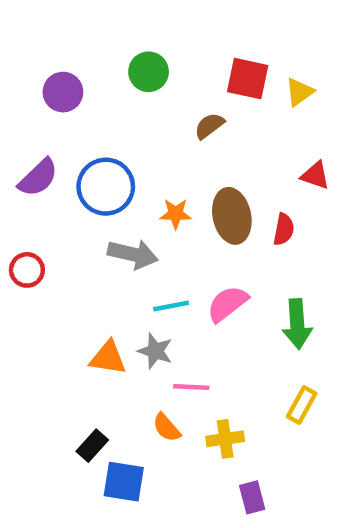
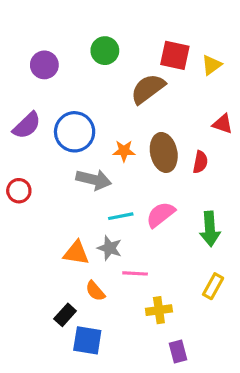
brown semicircle: (209, 126) -> (148, 89), size x1.6
orange semicircle: (167, 428) -> (95, 291), moved

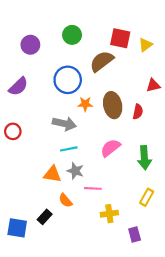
red triangle: (223, 124) -> (153, 85), turned -32
blue circle: (75, 132) -> (68, 80), moved
cyan line: (121, 216) -> (69, 149), moved
blue square: (87, 340) -> (17, 228), moved
purple rectangle: (178, 352) -> (135, 234), moved

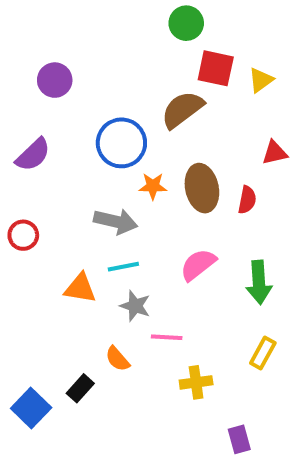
green circle: (72, 35) -> (186, 23), moved
orange triangle: (52, 174) -> (80, 288), moved
blue square: (17, 228) -> (31, 408), turned 35
purple rectangle: (135, 234) -> (239, 439), moved

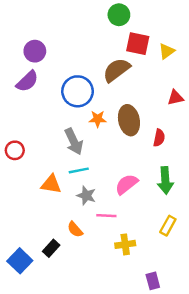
purple semicircle: (33, 155) -> (27, 81), moved
red semicircle: (247, 200) -> (159, 138), moved
gray arrow: (116, 221) -> (74, 142), turned 52
pink semicircle: (198, 265) -> (126, 184), moved

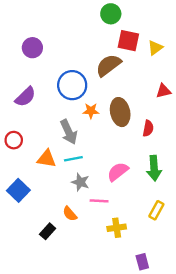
purple semicircle: (27, 81) -> (25, 97), moved
orange triangle: (51, 184) -> (46, 159), moved
blue square: (20, 261) -> (18, 190), moved

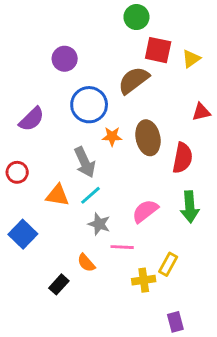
purple circle: (32, 48) -> (65, 59), moved
red semicircle: (148, 128) -> (182, 158), size x1.5
cyan line: (73, 159) -> (90, 195), turned -30
yellow rectangle: (156, 210) -> (168, 264), moved

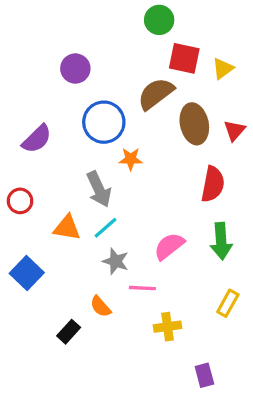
red triangle: (201, 112) -> (235, 131), turned -36
brown ellipse: (148, 138) -> (194, 124), moved
yellow rectangle: (168, 264) -> (228, 303), moved

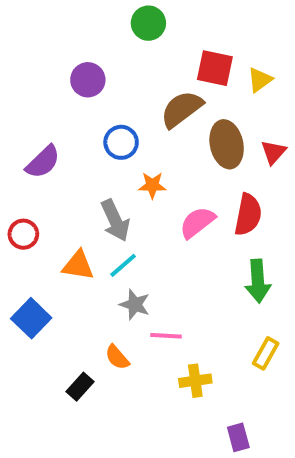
green circle: (159, 20) -> (148, 23), moved
blue circle: (104, 122) -> (121, 142), size x0.7
pink semicircle: (169, 246) -> (197, 222), moved

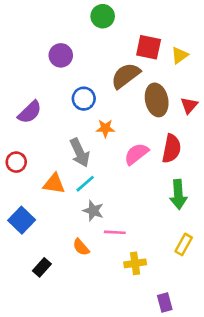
black rectangle: (80, 387) -> (42, 267), moved

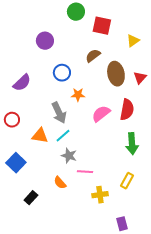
red square: (149, 47) -> (102, 26), moved
brown semicircle: (126, 76) -> (93, 56), size x0.7
yellow rectangle: (184, 244) -> (127, 181), moved

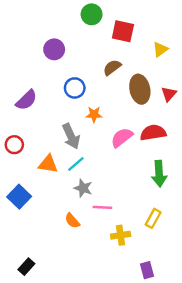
red semicircle: (127, 110) -> (153, 133), turned -110
black rectangle: (31, 198) -> (26, 267), moved

